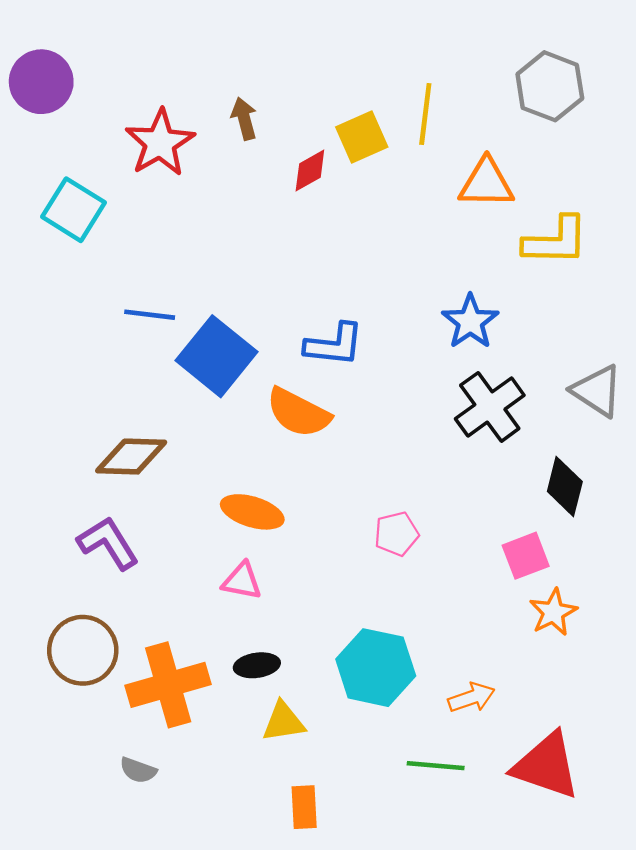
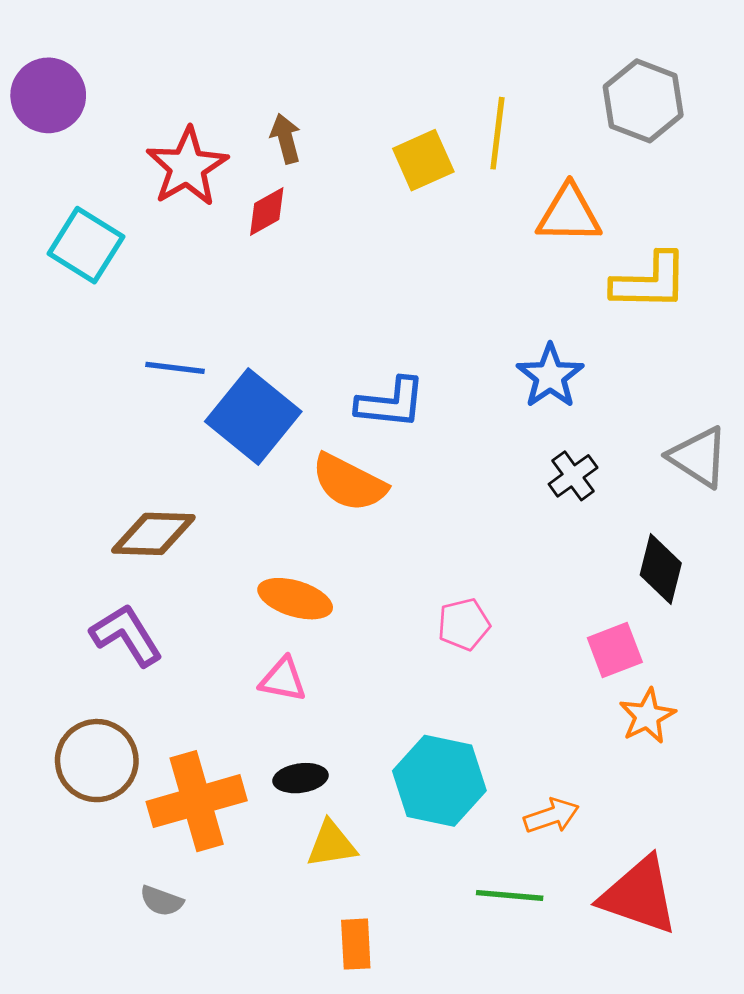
red diamond: (310, 171) -> (267, 211), moved
black cross: (490, 407) -> (573, 476), size x0.6

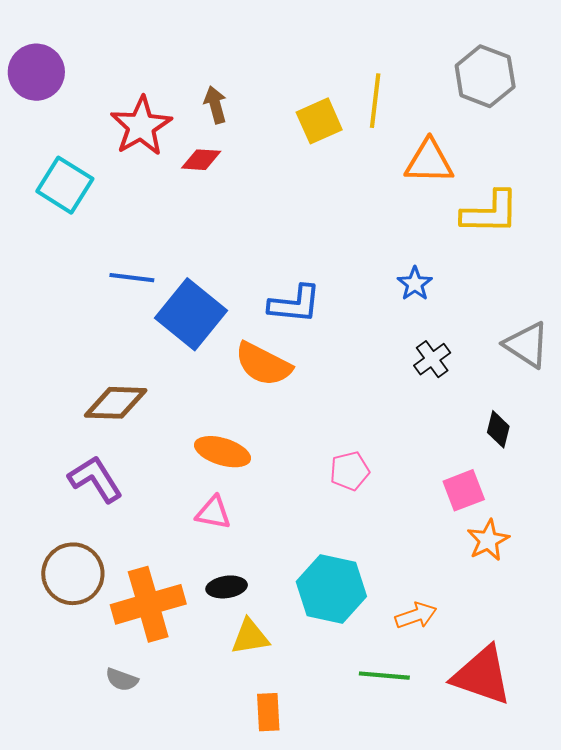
red diamond: (267, 211) -> (201, 160), turned 33
blue star: (550, 376) -> (415, 284), size x0.7
black diamond: (661, 569) -> (498, 429), size x0.7

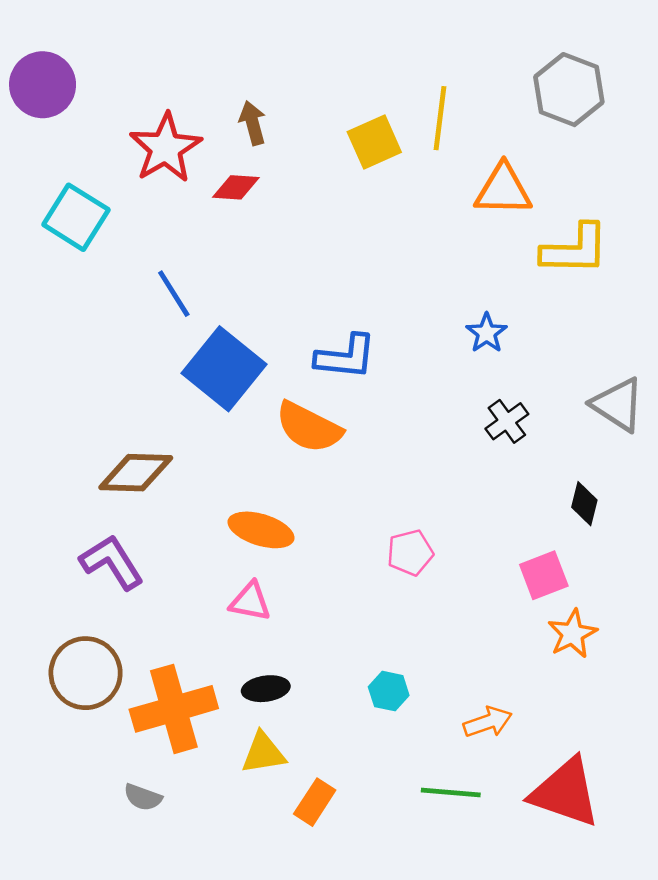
blue line: (132, 278) -> (174, 294), moved, turned 51
cyan hexagon: (331, 589) -> (389, 691), size x0.5
yellow triangle: (250, 637) -> (263, 753), moved
orange rectangle: (268, 712) -> (315, 802), moved, turned 36

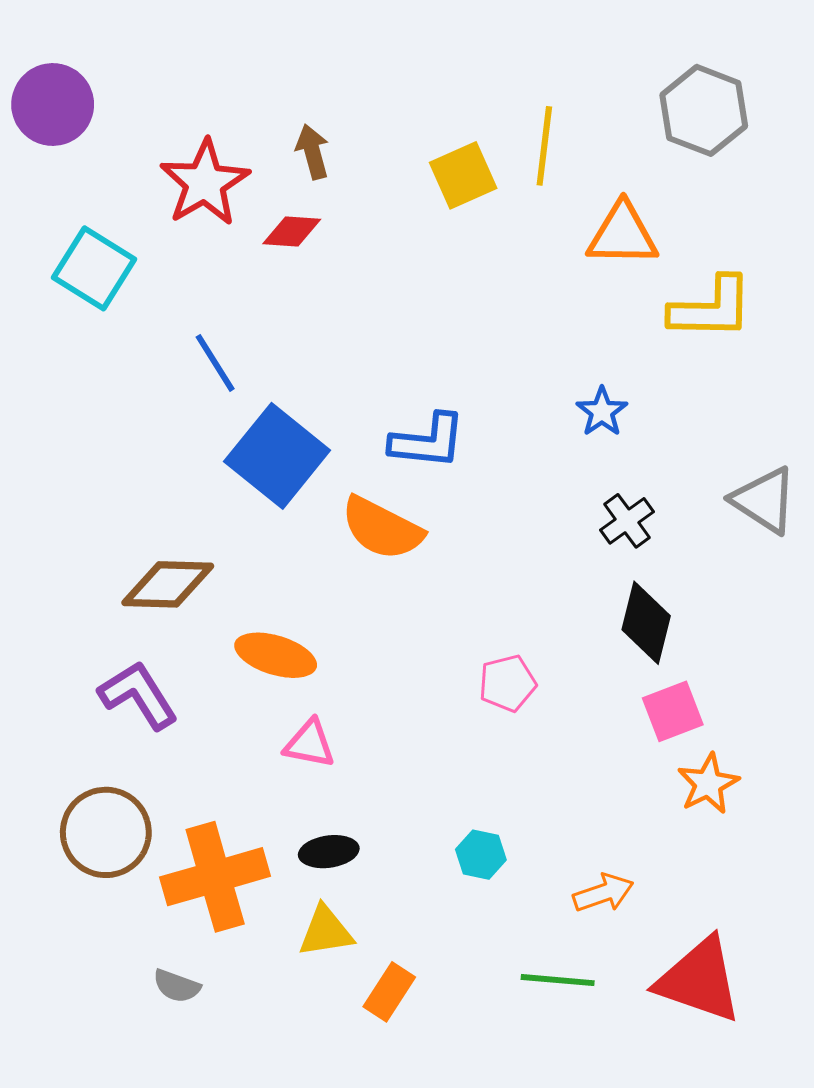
black diamond: (584, 504) -> (646, 623), moved, size x1.5
orange ellipse: (261, 530) -> (276, 655), moved

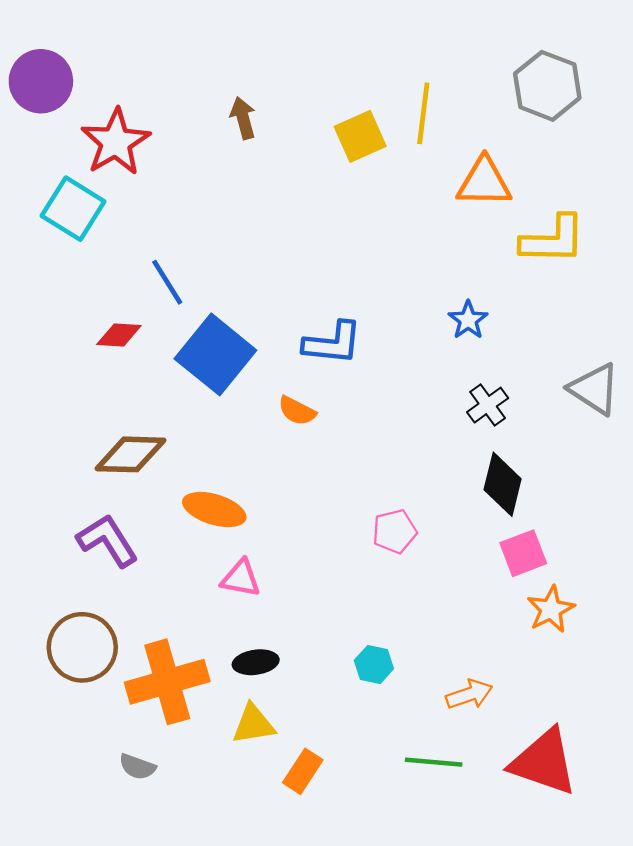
red star: (205, 183) -> (116, 142), moved
red diamond: (292, 231) -> (119, 335), moved
orange semicircle: (382, 528) -> (297, 411), size x0.6

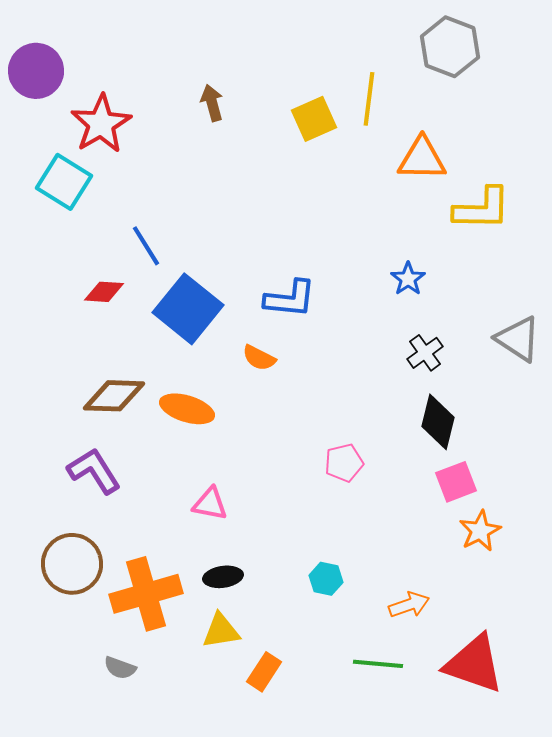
gray hexagon: (547, 86) -> (450, 47), moved
orange ellipse: (214, 510) -> (187, 409), moved

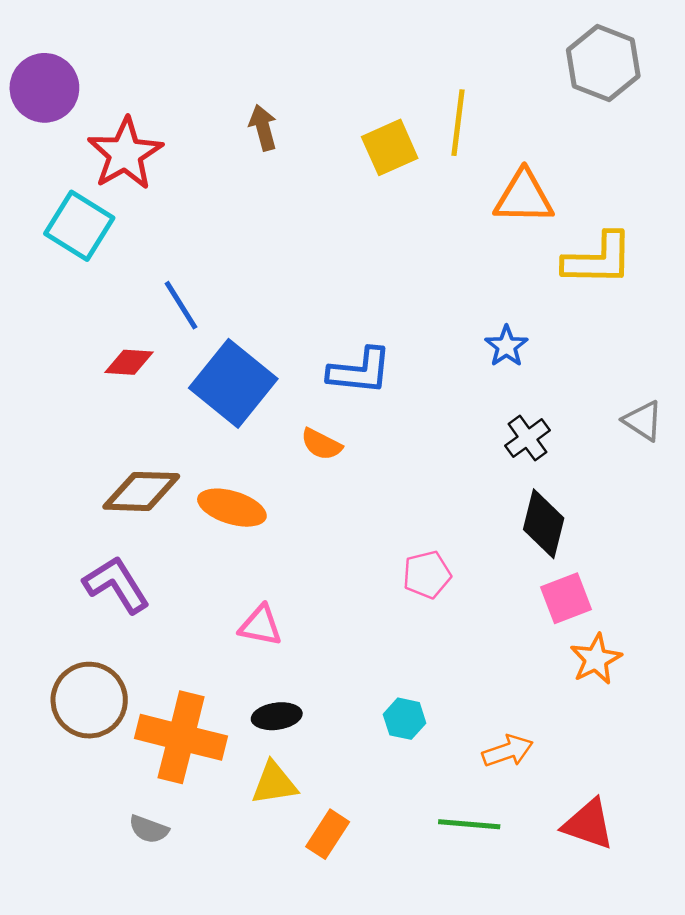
gray hexagon: (450, 47) -> (603, 63), moved
gray triangle: (518, 339) -> (643, 421), size x0.7
orange cross: (146, 594) -> (181, 737), turned 30
red triangle: (474, 664) -> (588, 824), size x0.7

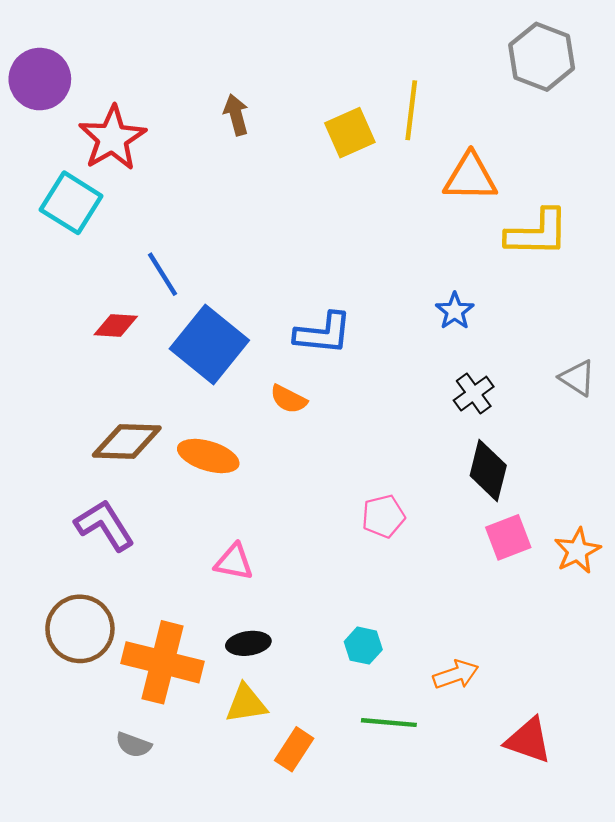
orange star: (596, 659) -> (577, 551), moved
green line: (469, 824) -> (389, 723), moved

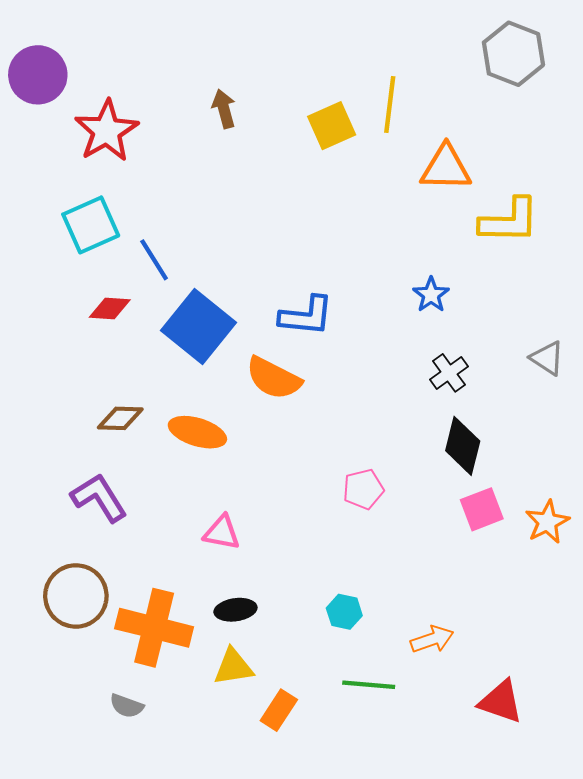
cyan square: (71, 203) -> (91, 225), moved, turned 34
orange semicircle: (289, 399) -> (274, 378), size x1.6
brown diamond: (127, 441) -> (120, 418), size x0.7

